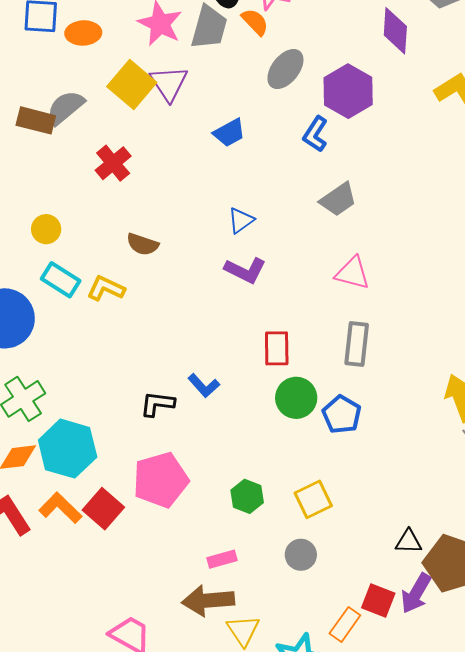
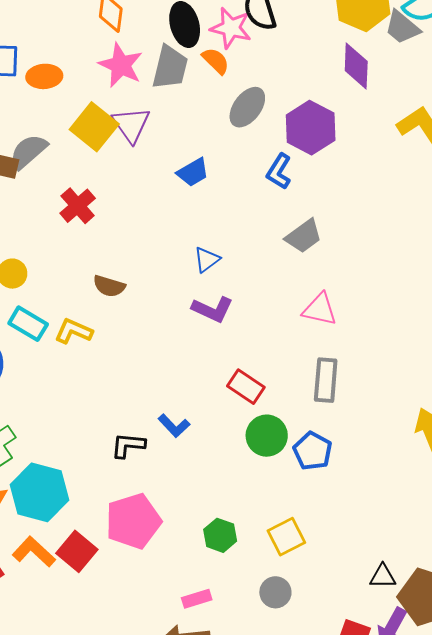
red rectangle: (277, 348) -> (246, 387), turned -54

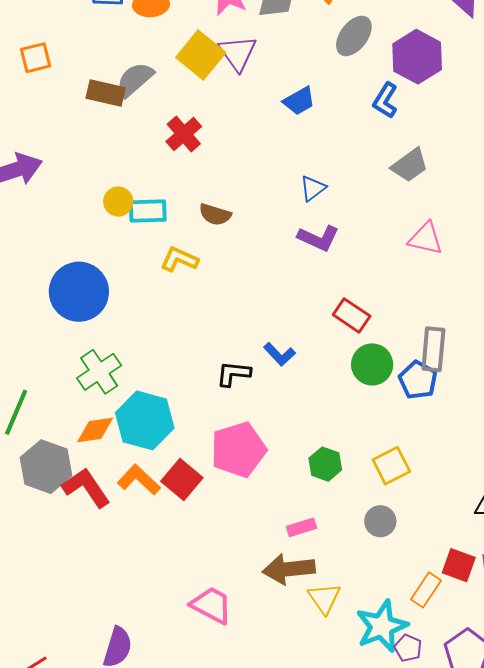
cyan rectangle: (28, 324) -> (148, 211), moved, turned -33
gray rectangle: (326, 380) -> (433, 349), moved

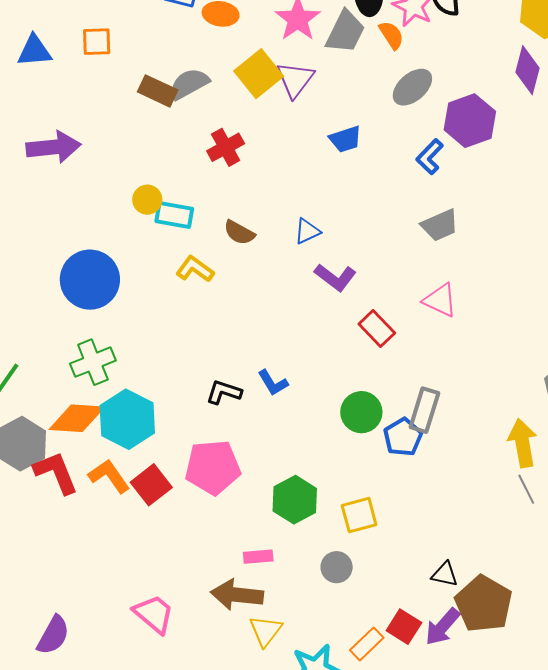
blue triangle: (313, 188) -> (307, 231), moved
red rectangle: (352, 315) -> (377, 329), moved
orange diamond: (95, 430) -> (77, 418), size x1.4
green hexagon: (325, 464) -> (295, 500), size x1.4

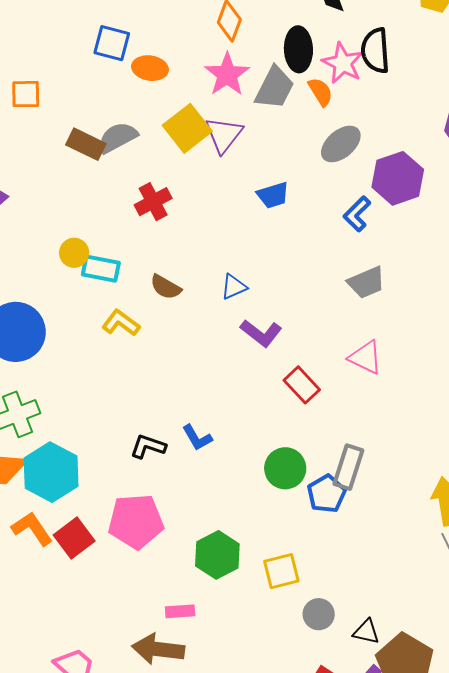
gray circle: (337, 567) -> (319, 614), moved

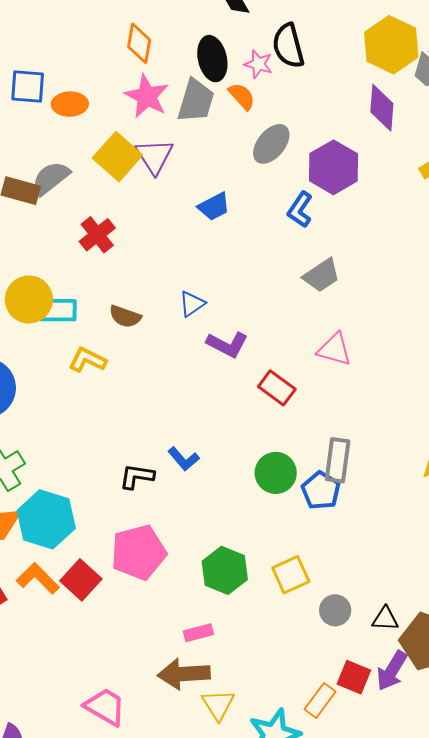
pink star: (343, 63) -> (258, 64), size x0.7
yellow circle: (74, 253) -> (29, 299), size x1.6

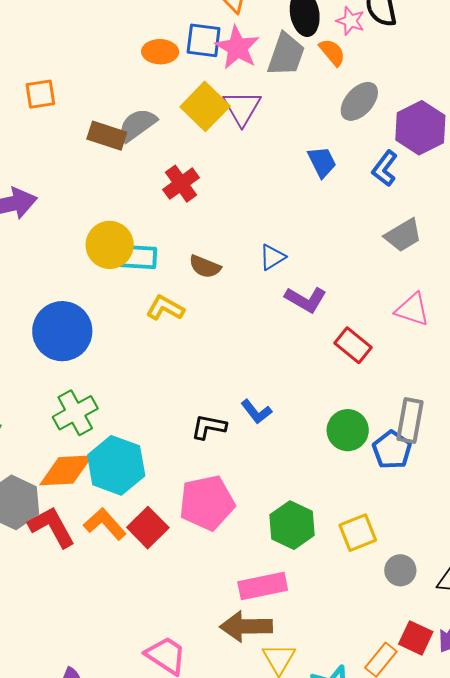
blue square: (28, 86) -> (204, 40), moved
blue trapezoid: (214, 207) -> (322, 162), moved, turned -92
pink rectangle: (198, 633) -> (263, 586), size x1.6

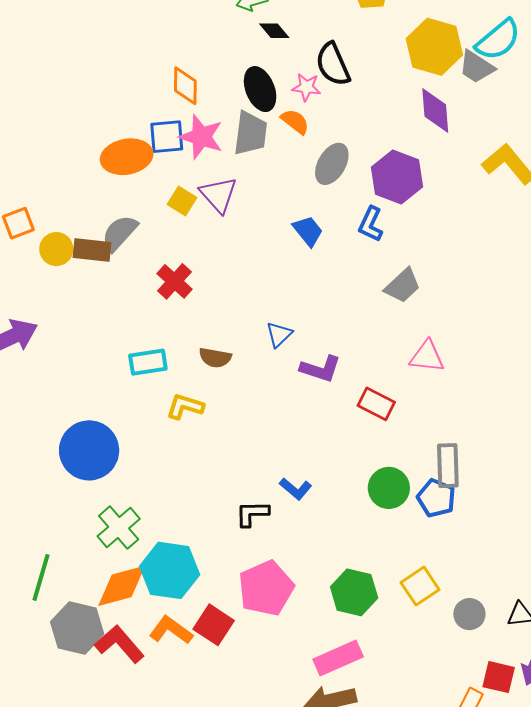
orange ellipse: (160, 52) -> (127, 157), size x1.4
yellow square: (205, 106) -> (182, 201), size x0.6
yellow circle: (110, 245) -> (56, 249), moved, size x0.7

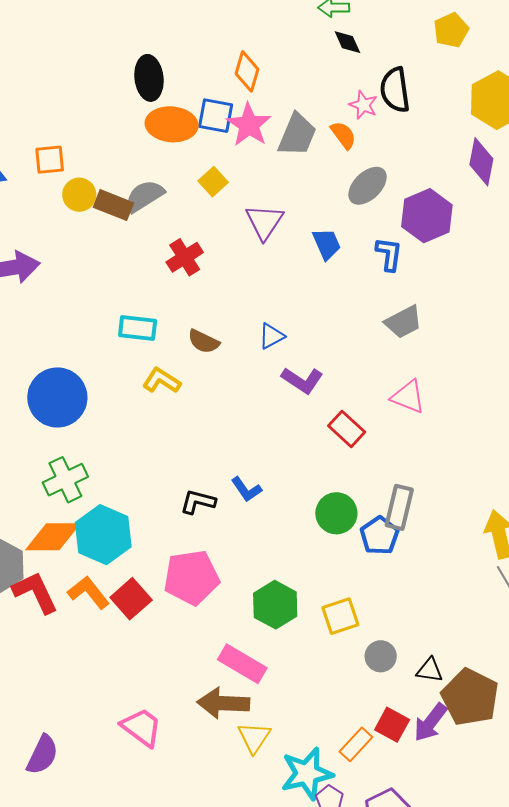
black ellipse: (260, 89) -> (149, 78), moved
purple triangle: (218, 195) -> (265, 222), moved
blue L-shape: (371, 224) -> (389, 254), turned 147
pink rectangle: (338, 658) -> (242, 664), turned 39

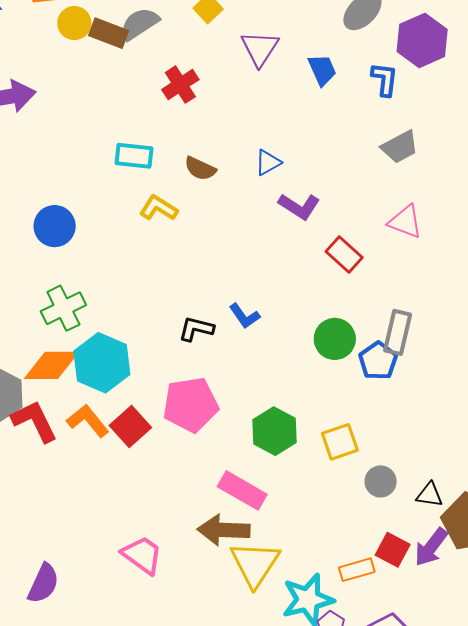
blue circle: (57, 397) -> (55, 226), size x0.7
yellow triangle: (254, 737) -> (255, 564), size x1.5
orange rectangle: (356, 744) -> (357, 570), turned 32

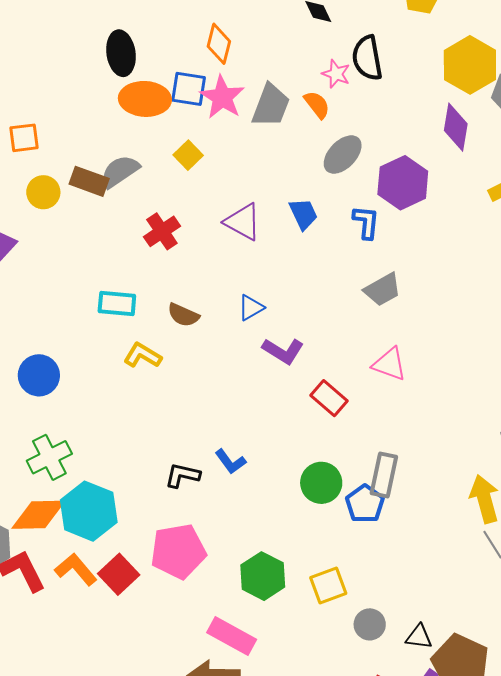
yellow circle: (74, 23) -> (43, 192), moved
purple triangle: (260, 48) -> (243, 222), moved, turned -33

